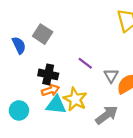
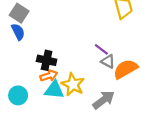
gray square: (43, 34) -> (19, 13), moved
purple line: (85, 63) -> (101, 49), moved
gray triangle: (111, 76) -> (108, 61), turned -32

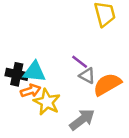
orange arrow: (49, 76) -> (31, 91), moved
cyan triangle: (54, 90) -> (34, 72), moved

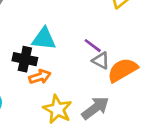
cyan triangle: (34, 72) -> (44, 39), moved
yellow star: (47, 102) -> (57, 109), moved

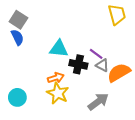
black cross: (25, 59) -> (78, 64), moved
yellow star: (57, 109) -> (58, 93), moved

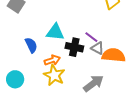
blue semicircle: (17, 37) -> (31, 45), moved
orange semicircle: (119, 73) -> (114, 55), turned 35

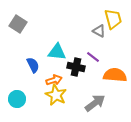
gray triangle: (97, 48) -> (99, 31), moved

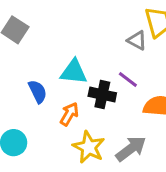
orange arrow: (54, 80) -> (69, 114), turned -42
yellow star: (56, 95) -> (89, 147), moved

